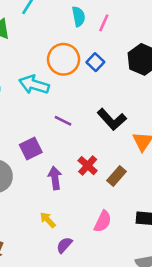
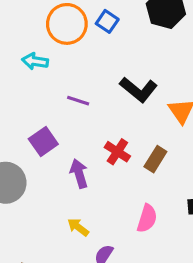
cyan arrow: (34, 85) -> (35, 61), size x0.7

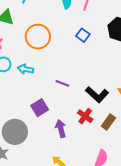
orange circle: (67, 24) -> (38, 37), moved
cyan arrow: (35, 61) -> (26, 69), moved
black L-shape: (139, 90) -> (97, 95), moved

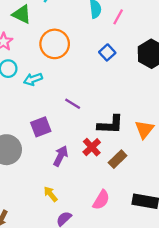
cyan arrow: (26, 69) -> (33, 79), turned -42
black L-shape: (97, 95) -> (110, 125), turned -50
purple arrow: (61, 128) -> (61, 156), turned 30

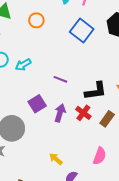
orange circle: (55, 44) -> (36, 20), moved, size x0.6
blue square: (107, 52) -> (82, 31), size x1.6
purple arrow: (61, 156) -> (60, 113), moved

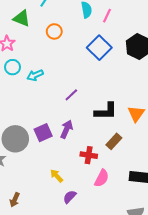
purple line: (60, 79) -> (71, 95), turned -72
purple square: (37, 104) -> (43, 133), moved
red cross: (83, 113) -> (89, 155), moved, turned -35

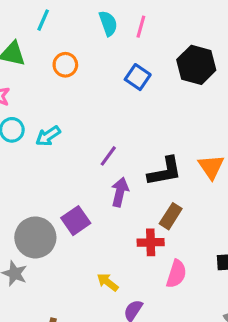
blue square: (99, 48) -> (138, 77), size x0.7
purple arrow: (67, 129) -> (120, 192), moved
brown rectangle: (114, 141) -> (171, 216), moved

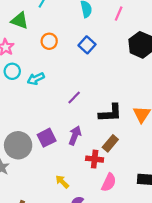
pink line: (141, 27) -> (119, 14), moved
orange circle: (65, 65) -> (49, 41), moved
blue square: (138, 77) -> (87, 45), moved
purple arrow: (120, 192) -> (75, 136), moved

